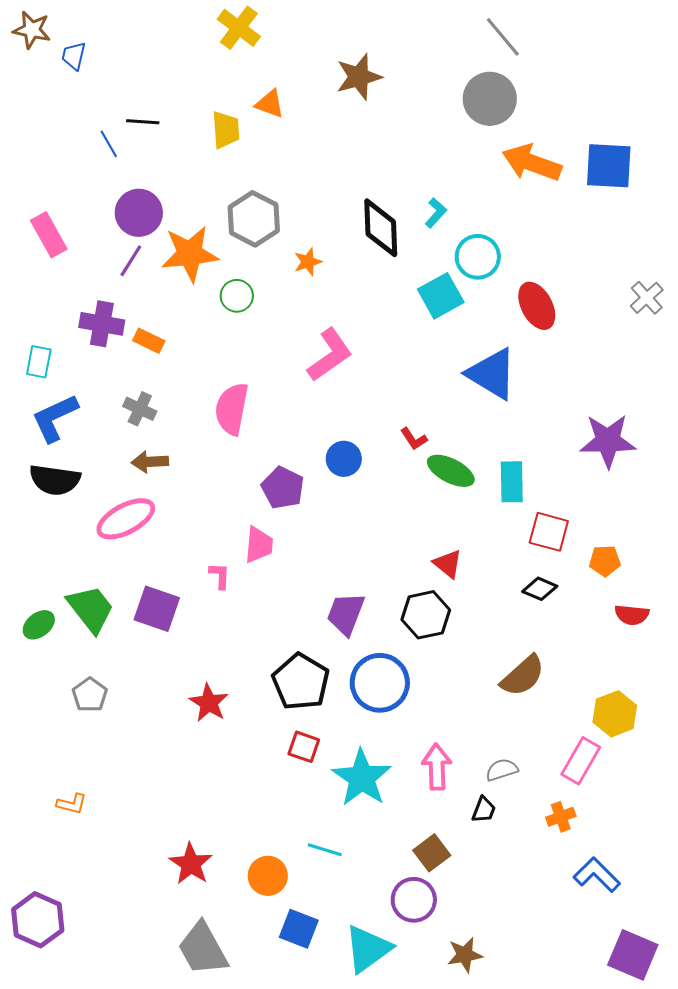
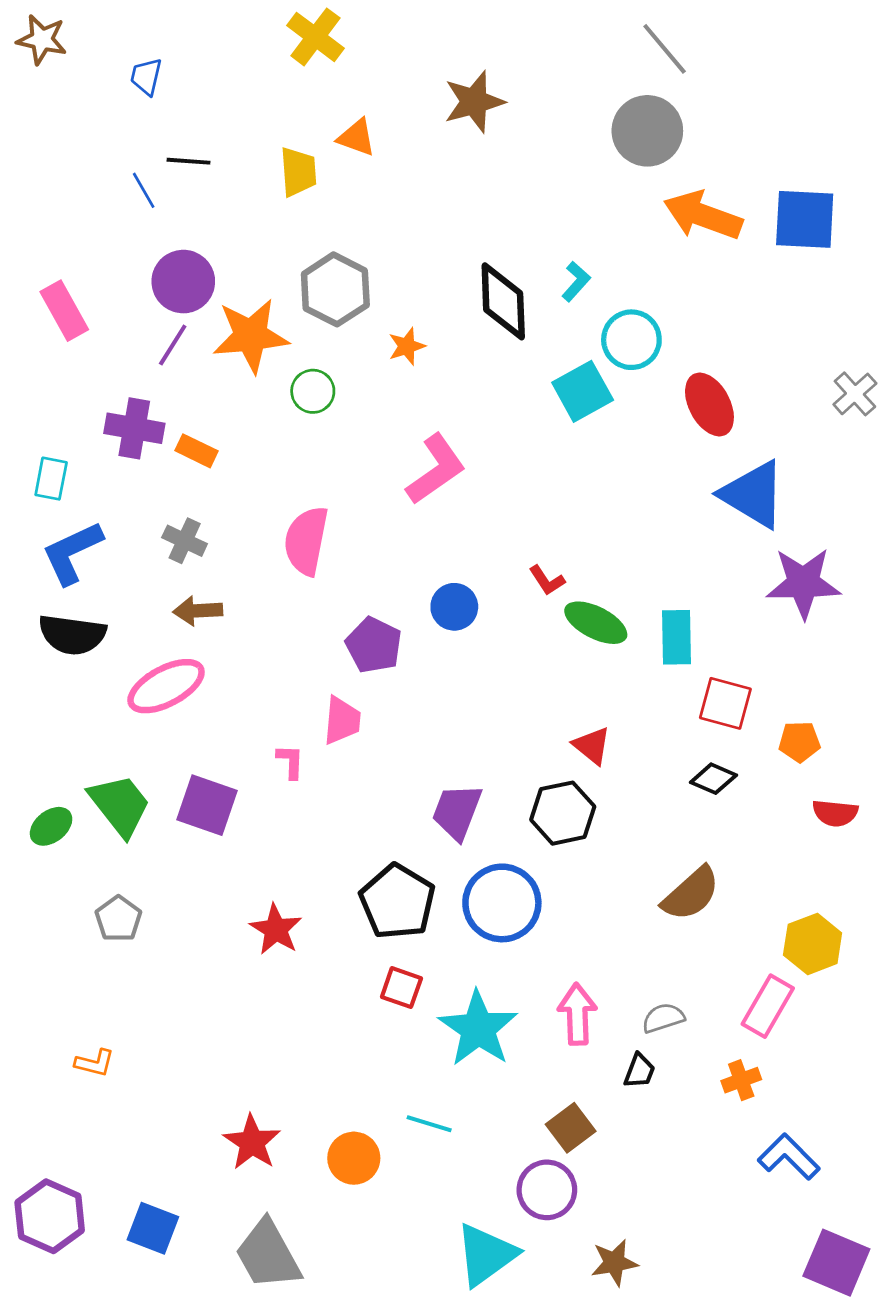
blue trapezoid: (74, 56) -> (146, 77), moved
blue triangle: (492, 374) -> (753, 494), moved
blue square: (299, 929) -> (153, 1228), moved

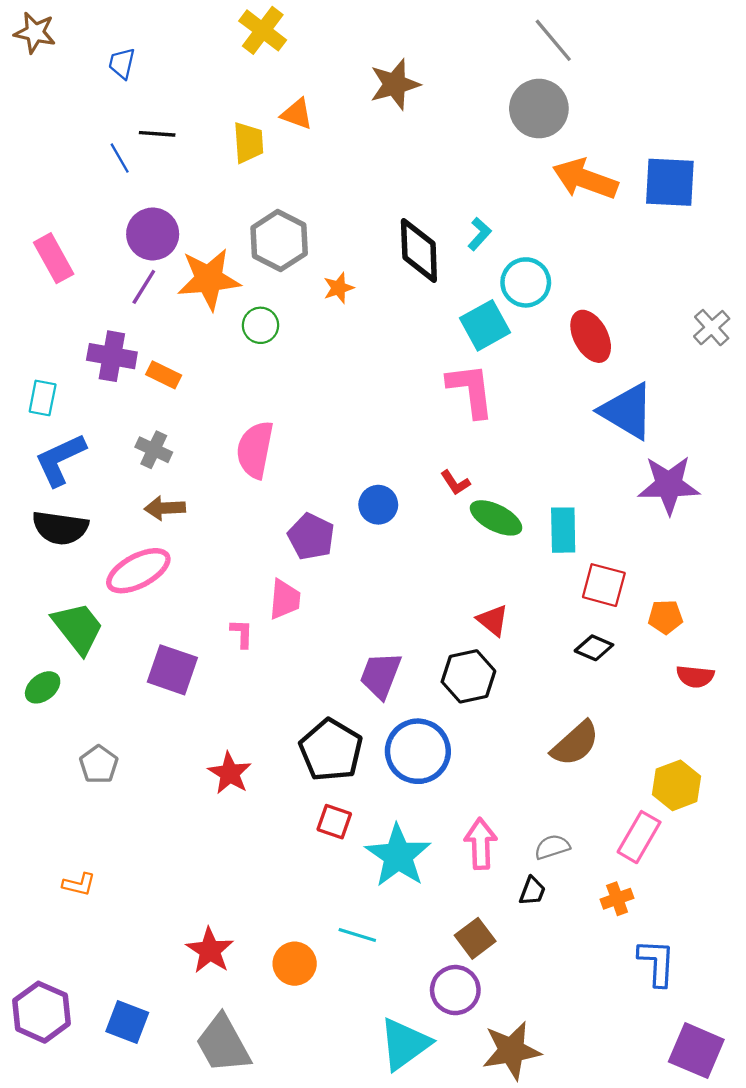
pink L-shape: (436, 469) -> (471, 390), moved, turned -62
green trapezoid: (120, 805) -> (78, 628), moved
blue L-shape: (789, 1157) -> (657, 963), turned 48
brown star: (614, 1263) -> (511, 1051), size x1.5

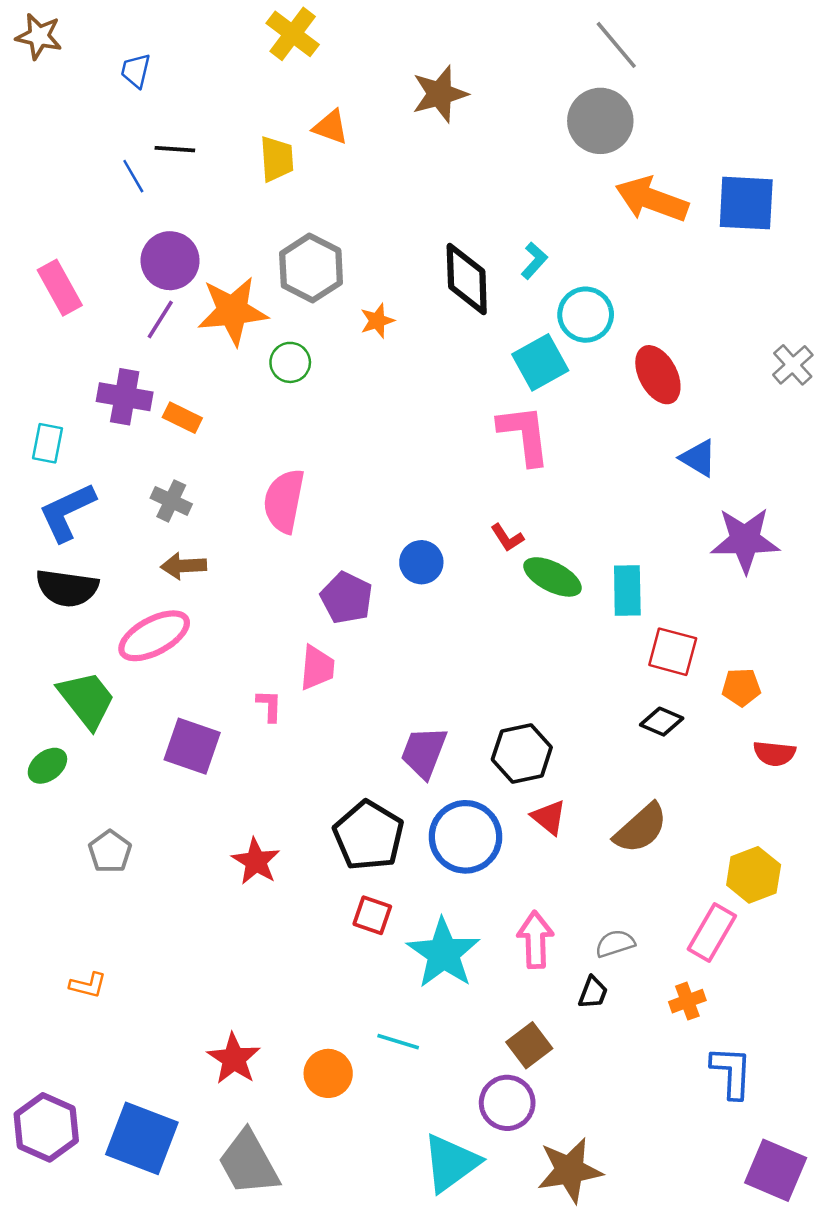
blue triangle: (627, 411) -> (698, 458), size x0.6
red triangle: (493, 620) -> (549, 817), moved
blue square: (127, 1022) -> (142, 1138), size x1.5

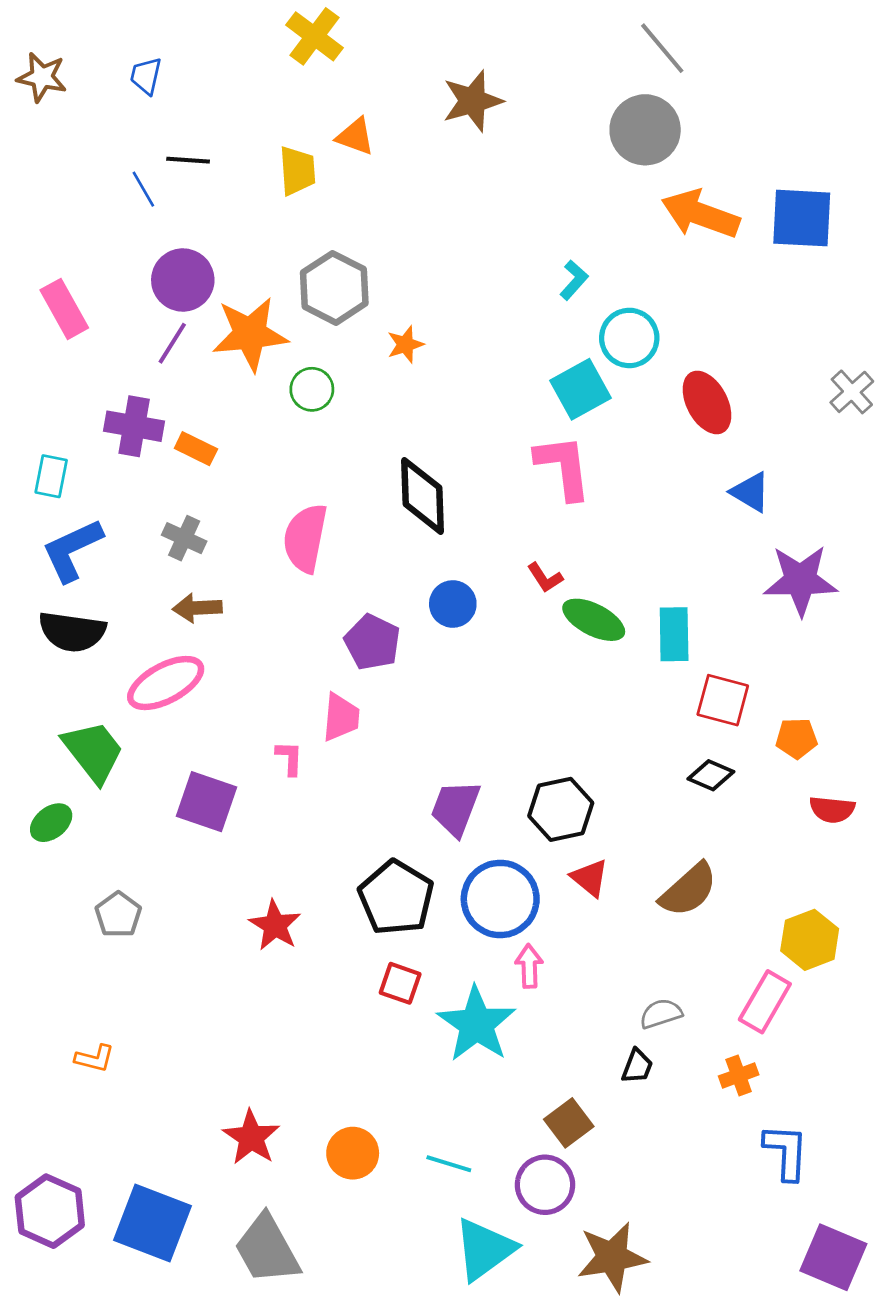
brown star: (39, 36) -> (42, 77), moved
black diamond: (467, 279) -> (422, 496), moved
pink arrow: (535, 940) -> (529, 966), moved, size x0.7
cyan line: (398, 1042) -> (449, 1164), moved

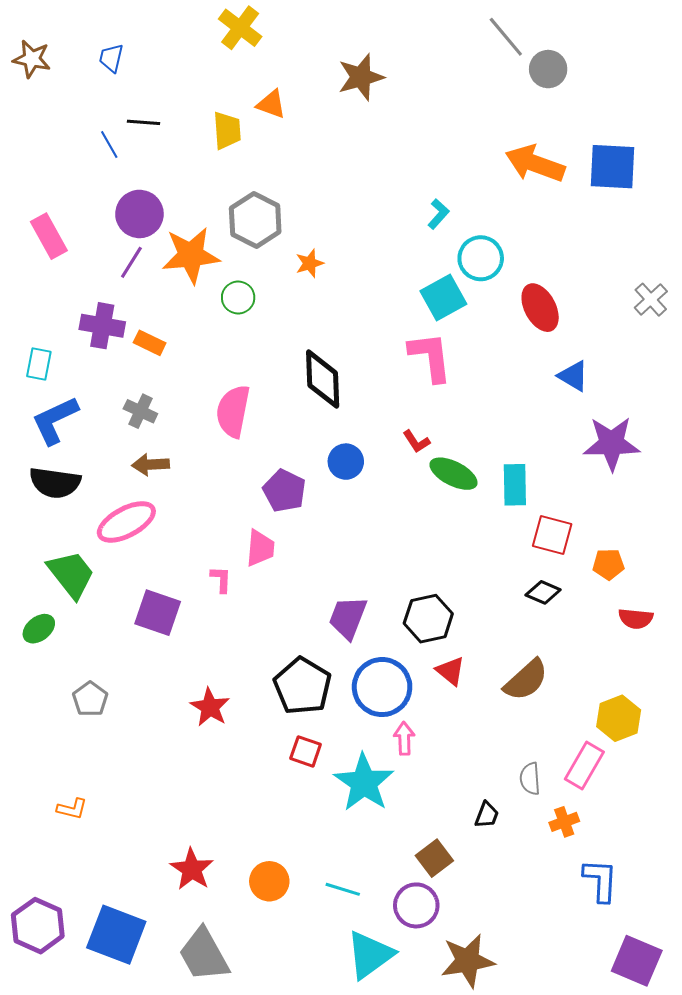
gray circle: (645, 130) -> (548, 69), moved, size x0.7
gray semicircle: (661, 1014) -> (530, 779), moved, turned -76

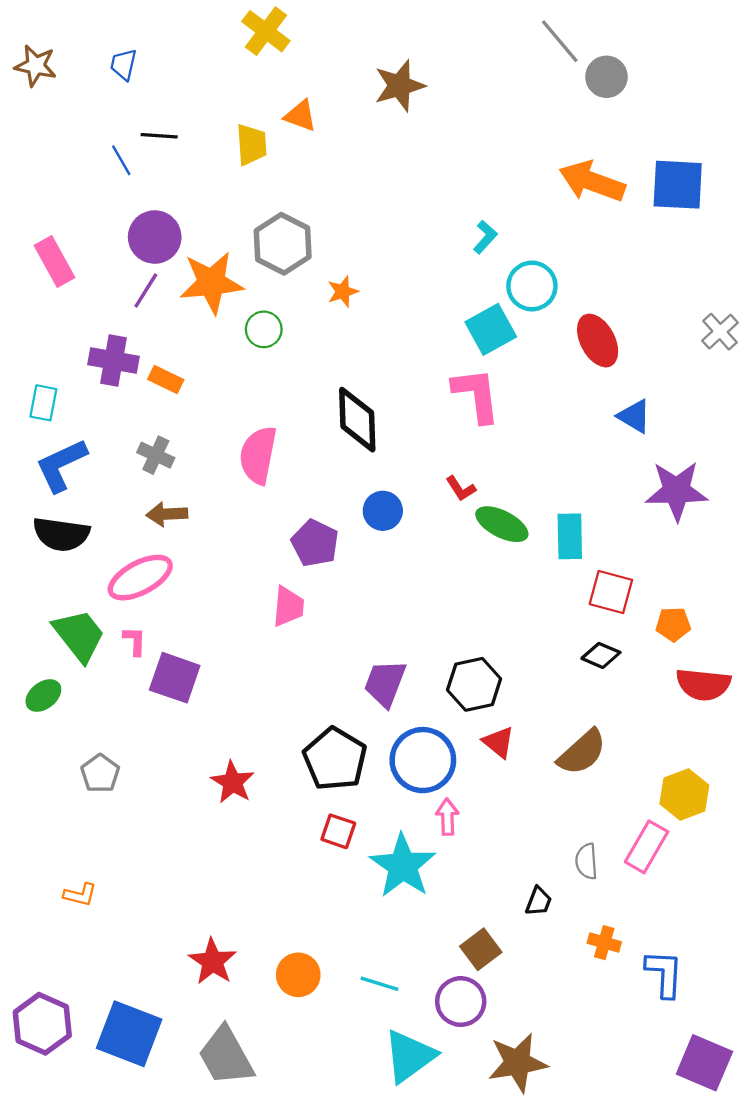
pink L-shape: (221, 579) -> (135, 641), moved
red semicircle: (636, 619) -> (703, 684), size x1.4
orange cross: (564, 822) -> (604, 943), moved, turned 36

